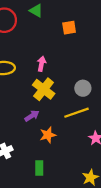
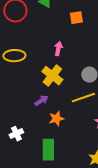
pink arrow: (41, 64) -> (58, 49), moved
green rectangle: (39, 168) -> (48, 150), size x1.5

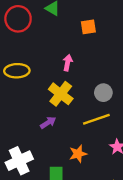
orange star: (56, 119) -> (78, 154), moved
white cross: (16, 134) -> (19, 161), size x1.6

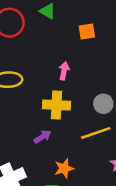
yellow cross: (61, 94) -> (56, 105), turned -35
orange star: (78, 154) -> (64, 168), moved

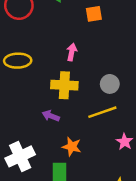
purple arrow: (42, 137) -> (51, 116), turned -126
orange star: (64, 168) -> (72, 147), turned 30

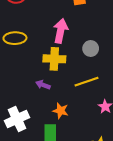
pink arrow: (72, 52) -> (61, 31), size x1.6
gray circle: (110, 84) -> (91, 48), moved

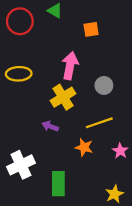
yellow cross: (54, 59) -> (63, 97), turned -35
orange star: (61, 111) -> (84, 147), moved

